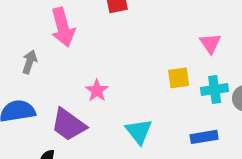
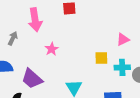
pink triangle: (210, 43) -> (123, 39), turned 32
pink star: (97, 90) -> (52, 49), moved

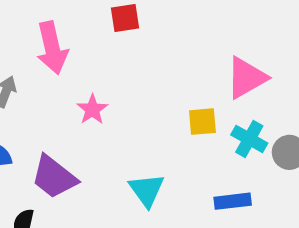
pink triangle: (123, 39) -> (246, 78), size x1.5
cyan cross: (122, 67) -> (249, 139), turned 35

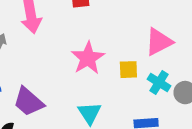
pink star: (92, 109) -> (88, 58), moved, size x1.6

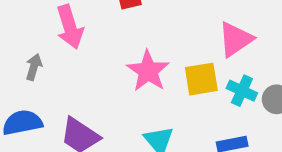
yellow square: (128, 70) -> (201, 79), size x1.4

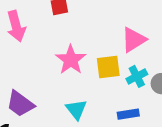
cyan cross: (242, 91) -> (137, 76), turned 36

